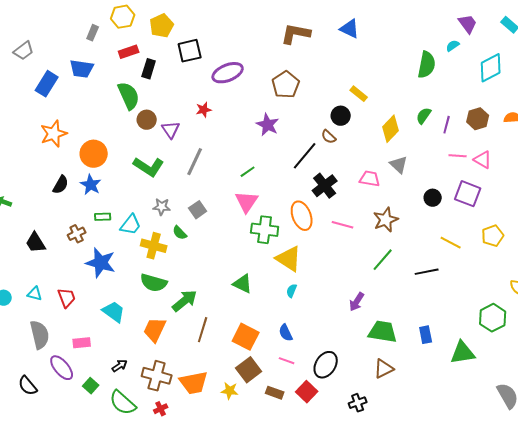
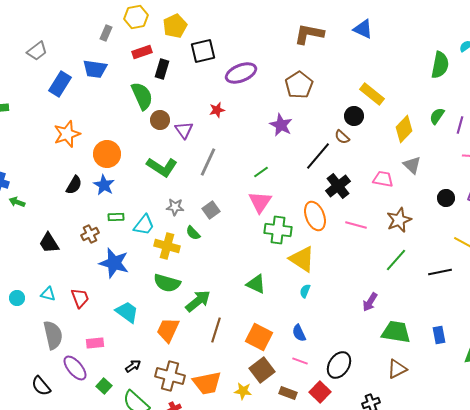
yellow rectangle: (359, 94) -> (372, 94), size x1.4

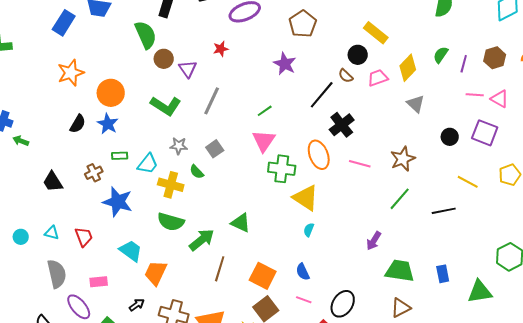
pink trapezoid: (383, 179) -> (378, 78), moved, turned -30
green triangle: (256, 284) -> (241, 223), moved
orange trapezoid: (168, 330) -> (156, 273), moved

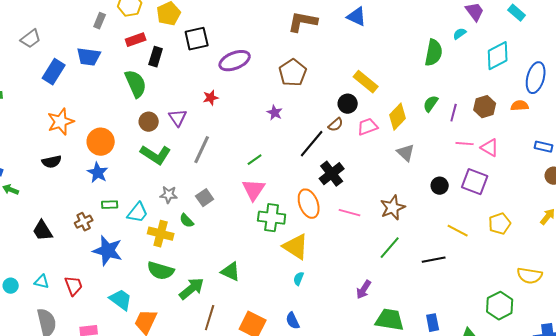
brown circle: (164, 59) -> (149, 122), moved
purple star: (285, 64) -> (275, 113), size x0.7
brown semicircle: (346, 76) -> (336, 125), turned -84
black semicircle: (78, 124) -> (52, 162), moved, turned 48

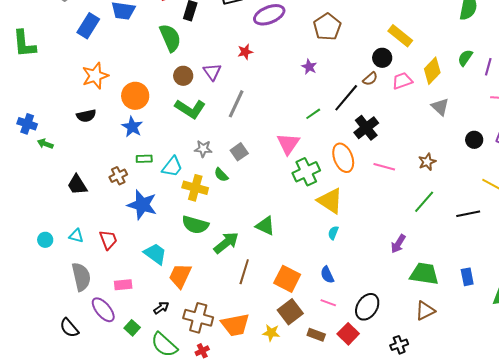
green line: (255, 160) -> (313, 114), moved
brown star: (393, 208) -> (427, 162), size x0.7
green cross: (272, 218) -> (306, 172), turned -32

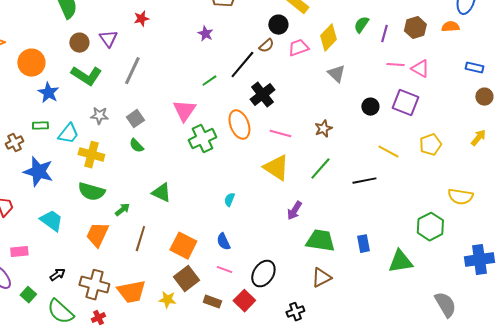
blue star: (132, 127) -> (48, 93), moved
green semicircle: (221, 175) -> (136, 146), moved
yellow triangle: (330, 201) -> (276, 168), moved
green arrow: (226, 243) -> (122, 210), size x0.6
orange trapezoid: (180, 276) -> (97, 235), moved

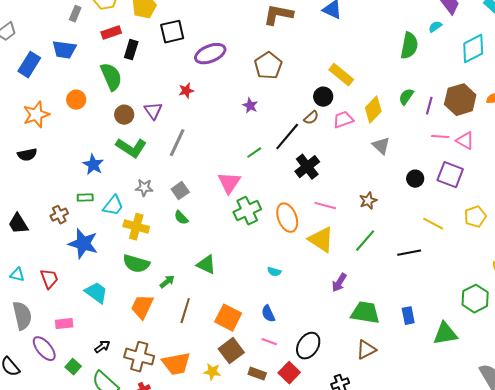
brown hexagon: (415, 28) -> (460, 100), size x1.4
orange circle: (31, 63) -> (76, 100), moved, size x0.7
orange ellipse: (239, 125) -> (287, 218), moved
cyan semicircle: (229, 200) -> (274, 272), turned -96

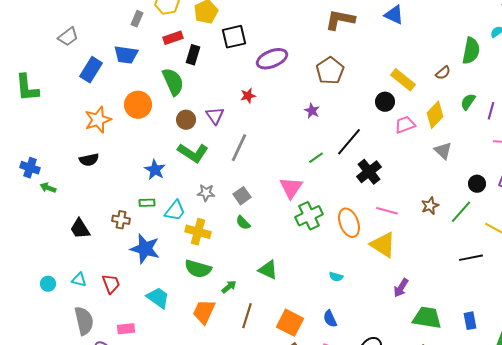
orange circle: (76, 100) -> (138, 105), size x1.4
brown semicircle: (311, 118) -> (443, 73), moved
brown cross: (59, 215) -> (121, 220), turned 36
green line: (365, 241) -> (461, 212), moved

